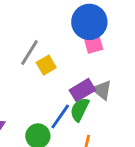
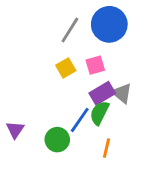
pink square: (94, 44) -> (95, 65), moved
gray line: (30, 52) -> (70, 30), moved

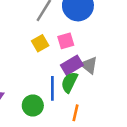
blue line: (80, 120) -> (52, 88), turned -35

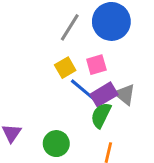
blue line: (52, 88) -> (83, 90), moved, turned -50

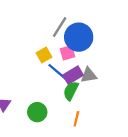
blue circle: (111, 21) -> (79, 37), moved
gray line: (70, 27) -> (60, 27), moved
gray triangle: (125, 94) -> (89, 75), turned -48

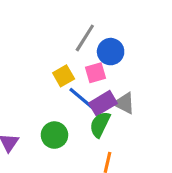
blue circle: (79, 37) -> (111, 52), size x0.7
gray triangle: (89, 75) -> (124, 103), turned 36
green circle: (37, 112) -> (54, 135), moved

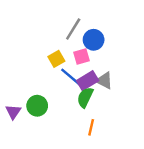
green circle: (54, 135) -> (37, 106), moved

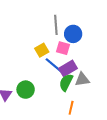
gray line: (73, 29) -> (56, 25), turned -36
pink square: (82, 57) -> (63, 48), turned 32
gray triangle: (104, 81) -> (82, 79), moved, turned -35

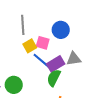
gray line: (56, 25) -> (23, 25), moved
pink square: (63, 48) -> (43, 43), moved
gray triangle: (82, 79) -> (74, 59), moved

